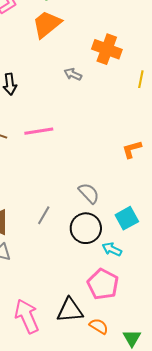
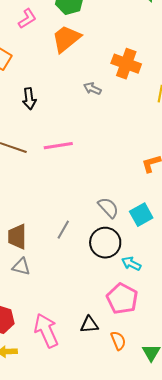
cyan square: (127, 218) -> (141, 215), moved
black triangle: (70, 310) -> (89, 325), size x0.7
orange semicircle: (99, 326) -> (118, 341), turned 36

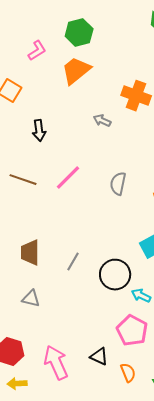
pink line: (58, 146) -> (68, 178), turned -36
gray semicircle: (108, 208) -> (118, 184), moved, turned -125
brown trapezoid: (17, 237) -> (30, 253), moved
black triangle: (89, 325) -> (99, 357), turned 30

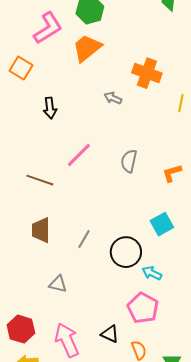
pink L-shape: (37, 51) -> (48, 28), size x1.6
brown line: (23, 180) -> (40, 180), moved
gray triangle: (31, 299) -> (58, 284), moved

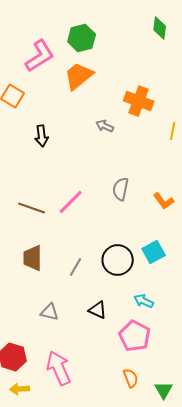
pink line: (79, 155) -> (71, 202), moved
orange L-shape: (172, 173) -> (164, 201), turned -110
black circle: (126, 252) -> (118, 260), moved
black triangle: (110, 334) -> (98, 310), moved

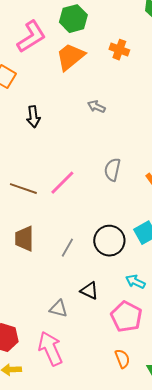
orange cross: (139, 101) -> (119, 50), moved, size x0.7
gray triangle: (50, 312) -> (58, 309), moved

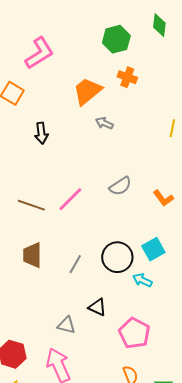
green hexagon: (73, 19) -> (116, 39), moved
orange cross: (119, 50) -> (127, 77), moved
orange trapezoid: (70, 57) -> (87, 91), moved
gray semicircle: (112, 170) -> (120, 186), turned -135
cyan arrow: (135, 282) -> (142, 280), moved

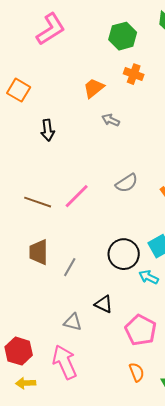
pink L-shape: (39, 53) -> (51, 29), moved
orange trapezoid: (87, 91) -> (94, 88), size x0.7
gray line: (75, 264) -> (70, 267), moved

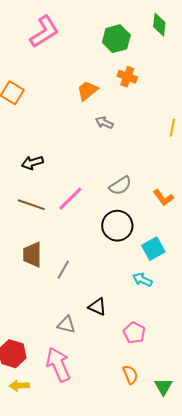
black arrow: (48, 130) -> (32, 163), moved, turned 80
black circle: (124, 254) -> (117, 226), moved
pink pentagon: (141, 330) -> (134, 333), size x0.7

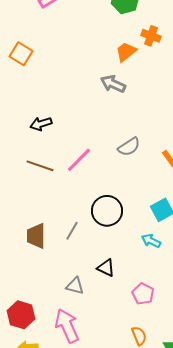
orange cross: (127, 77) -> (151, 36), moved
orange trapezoid: (87, 91) -> (126, 52), moved
gray arrow: (104, 123) -> (113, 84), size x1.4
black circle: (117, 226) -> (107, 211), moved
brown trapezoid: (32, 255) -> (36, 236), moved

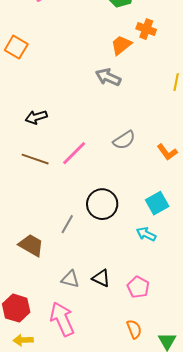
brown trapezoid: (36, 236) -> (31, 245), moved, turned 120
black triangle: (106, 268) -> (101, 278), moved

